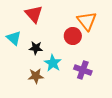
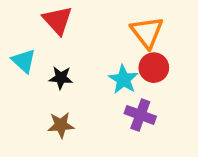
red circle: (73, 36) -> (154, 68), moved
cyan star: (53, 63) -> (123, 79), moved

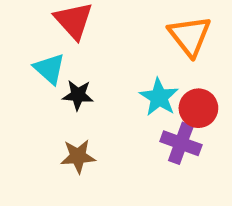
cyan triangle: (24, 61) -> (50, 69), moved
red circle: (154, 68) -> (198, 108), moved

